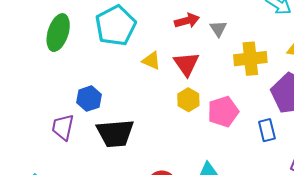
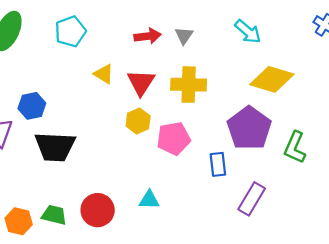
cyan pentagon: (116, 26) -> (70, 31), size x0.7
gray triangle: (218, 29) -> (184, 35), moved
yellow cross: (250, 59) -> (189, 85), moved

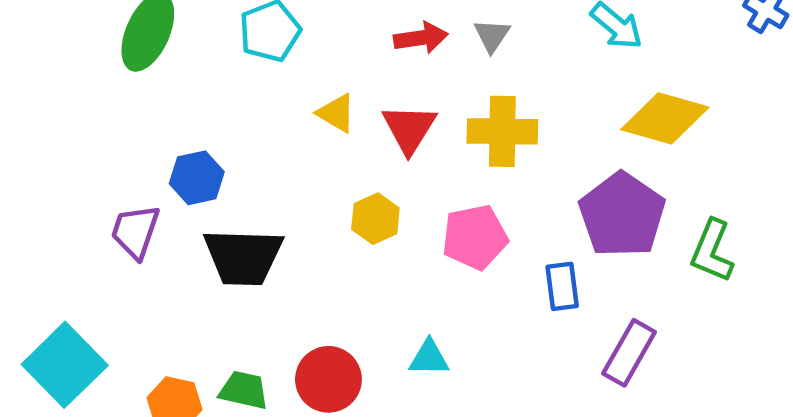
yellow hexagon: (138, 121) -> (375, 219), moved

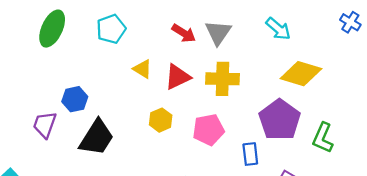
gray triangle: (492, 36) -> (218, 33), size x1.5
red arrow: (421, 38) -> (184, 33), turned 40
red triangle: (409, 129) -> (178, 77), turned 32
black trapezoid: (243, 257) -> (97, 138), turned -60

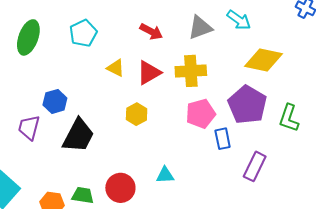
gray triangle: (218, 33) -> (200, 28), moved, turned 40
pink pentagon: (208, 130) -> (201, 114), moved

